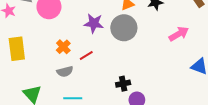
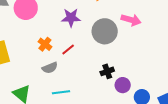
gray circle: (124, 28) -> (105, 31), moved
pink arrow: (179, 34) -> (131, 20), moved, turned 54

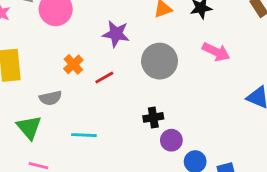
pink arrow: (131, 20) -> (216, 52), moved
gray semicircle: (50, 68) -> (50, 98), moved

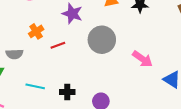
pink arrow: (216, 52) -> (142, 59), moved
black cross: (153, 117) -> (67, 92), moved

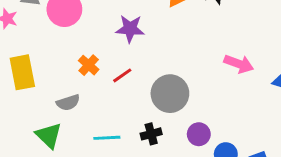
gray circle: (102, 40) -> (170, 94), moved

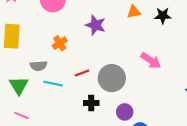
pink arrow: (239, 64) -> (151, 61), moved
red line: (122, 75) -> (82, 73), moved
cyan line: (107, 138) -> (53, 84), moved

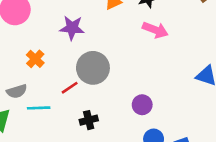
pink arrow: (151, 61) -> (155, 30), moved
gray circle: (112, 78) -> (93, 68), moved
purple circle: (125, 112) -> (142, 105), moved

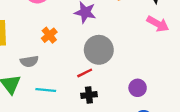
red line: (70, 88) -> (85, 73), moved
cyan line: (39, 108) -> (46, 90), moved

